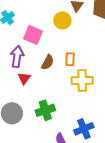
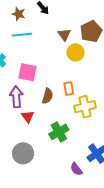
yellow circle: (62, 20) -> (75, 52), moved
green cross: (45, 110) -> (59, 132), moved

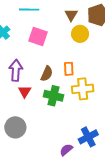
pink square: (27, 72) -> (38, 37), moved
green cross: (59, 132) -> (54, 96), moved, turned 36
purple semicircle: (76, 169) -> (66, 150), turned 80

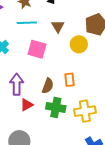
brown triangle: (71, 15) -> (58, 26), moved
yellow cross: (83, 89) -> (85, 111), moved
red triangle: (25, 91) -> (27, 105), turned 32

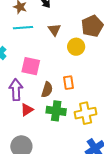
pink square: (37, 49) -> (31, 66), moved

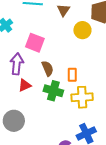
orange rectangle: (69, 83) -> (72, 75), moved
brown semicircle: (47, 90) -> (48, 68), turned -49

